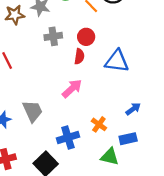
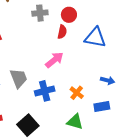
blue arrow: (133, 109) -> (108, 80), turned 48
blue cross: (68, 137) -> (45, 91), moved
green triangle: (110, 157) -> (75, 122), moved

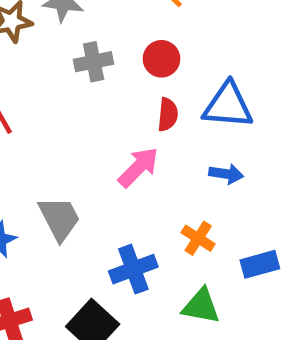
red semicircle: (62, 32) -> (168, 115), moved
blue arrow: (108, 80) -> (226, 174), moved
blue cross: (45, 91) -> (133, 269), moved

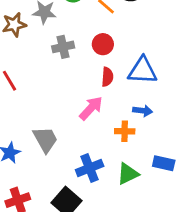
orange cross: (198, 238) -> (125, 131), moved, turned -30
blue rectangle: (260, 264) -> (164, 163), turned 30
green triangle: (201, 306) -> (128, 174), moved, turned -35

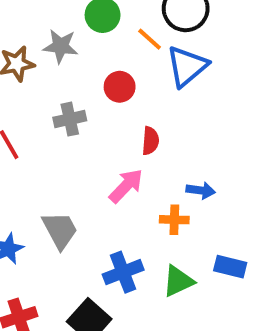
red circle: (103, 44) -> (120, 87), moved
gray cross: (63, 47) -> (70, 119), moved
blue triangle: (143, 71) -> (187, 66), moved, turned -44

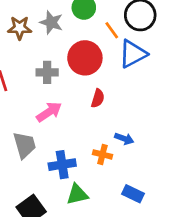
red circle: (120, 87) -> (85, 58), size x1.6
pink arrow: (126, 186) -> (49, 112), moved
blue cross: (123, 272) -> (62, 165), moved
green triangle: (178, 281) -> (77, 194), moved

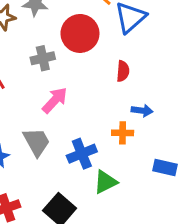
red semicircle: (98, 98) -> (123, 71), moved

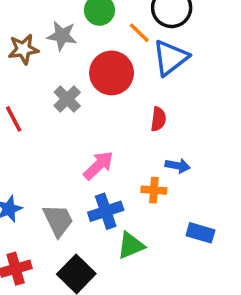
gray cross: (43, 58) -> (67, 99), turned -35
pink arrow: (55, 100) -> (98, 165), moved
gray trapezoid: (37, 142) -> (58, 220), moved

